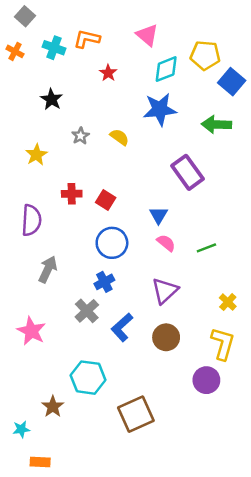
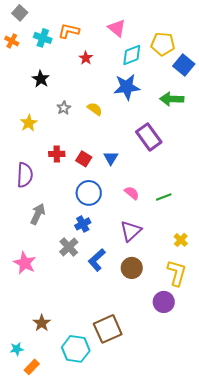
blue triangle: (159, 215) -> (111, 158), moved
cyan hexagon: (88, 378) -> (76, 349), moved
cyan star: (21, 429) -> (17, 349), moved
orange rectangle: (40, 462) -> (32, 367), turned -49

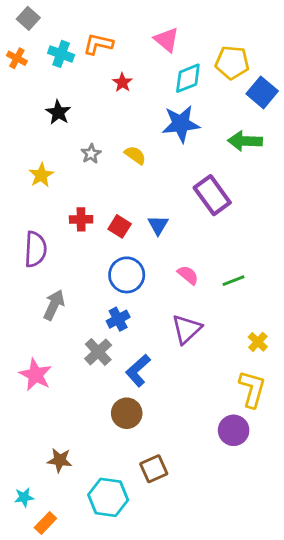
brown circle: (132, 268) -> (127, 413), moved
brown star: (42, 323) -> (60, 460), turned -30
brown square: (108, 329) -> (154, 469), size x0.7

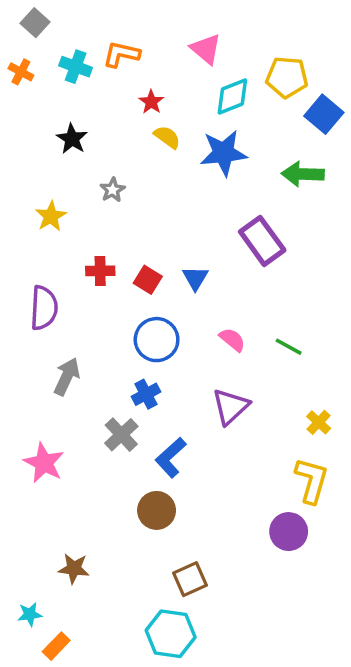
yellow semicircle: (135, 155) -> (167, 137), moved
green line: (234, 281) -> (289, 347), turned 50
cyan hexagon: (108, 497) -> (171, 634), moved

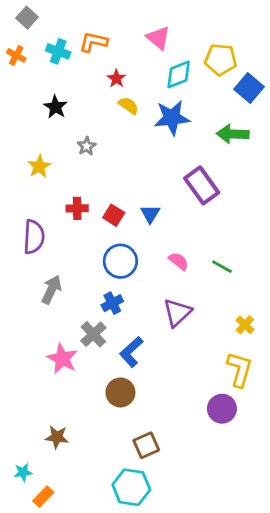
pink star: (44, 463) -> (62, 359), moved

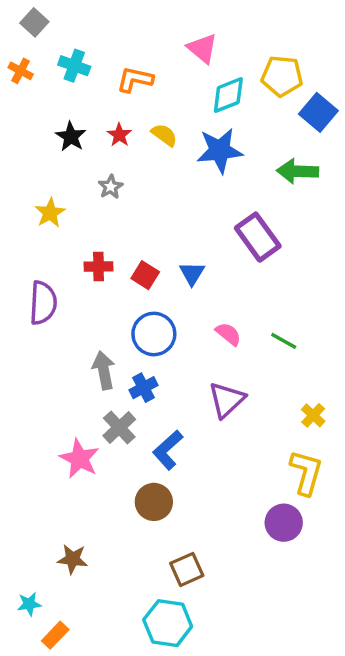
orange L-shape: (93, 42) -> (135, 80), moved
red star: (116, 78) -> (119, 135), moved
gray arrow: (51, 290) -> (104, 370), moved, turned -36

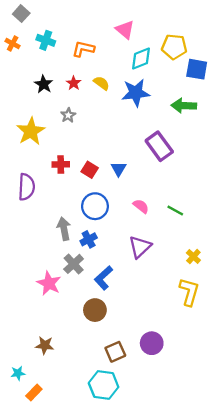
blue square: (318, 112) -> (197, 69), turned -30
yellow star: (50, 213) -> (31, 131), size x1.5
purple circle: (284, 523) -> (152, 343), moved

